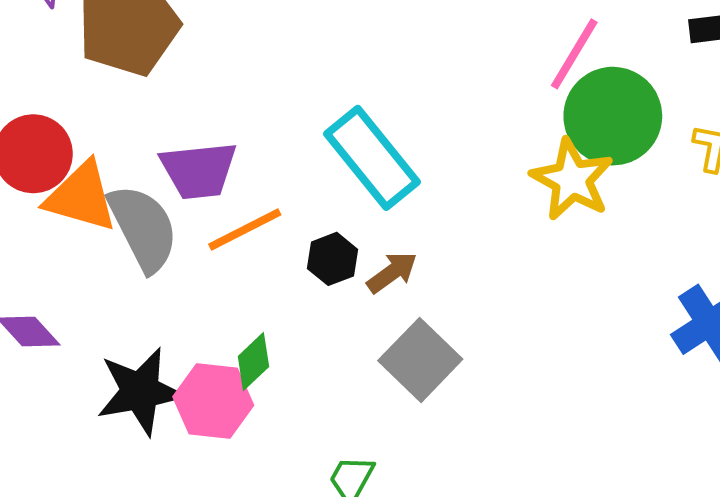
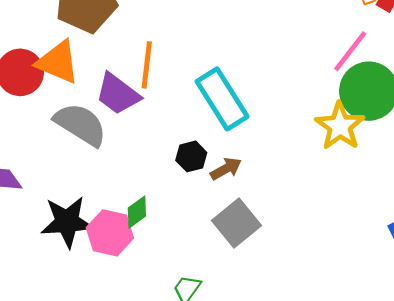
purple trapezoid: (199, 170) -> (118, 94), turned 36
orange triangle: (81, 197) -> (58, 62), moved
gray semicircle: (143, 228) -> (80, 124), turned -38
orange line: (245, 229) -> (147, 65), moved, turned -63

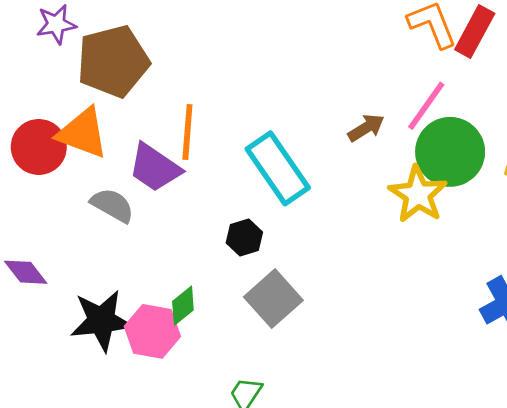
gray semicircle: (80, 124) -> (112, 205), size x0.7
brown arrow: (226, 169) -> (366, 128), moved
gray square: (237, 223) -> (273, 299), moved

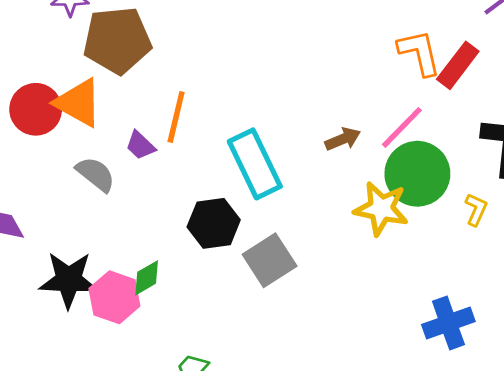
purple trapezoid: (155, 168) -> (140, 145), size x0.6
yellow star: (418, 194) -> (381, 209), turned -30
black hexagon: (244, 237) -> (214, 223), size x1.5
gray square: (273, 299) -> (270, 260), moved

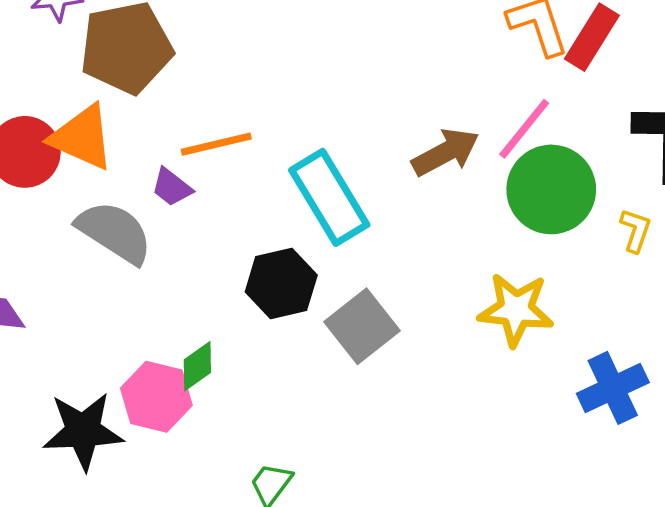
orange line: (176, 117) -> (216, 144), turned 69
brown arrow: (343, 139) -> (445, 152), size x1.4
gray semicircle: (96, 174) -> (115, 232), size x1.4
yellow star: (381, 209) -> (516, 310), moved
black star: (69, 280) -> (83, 431), moved

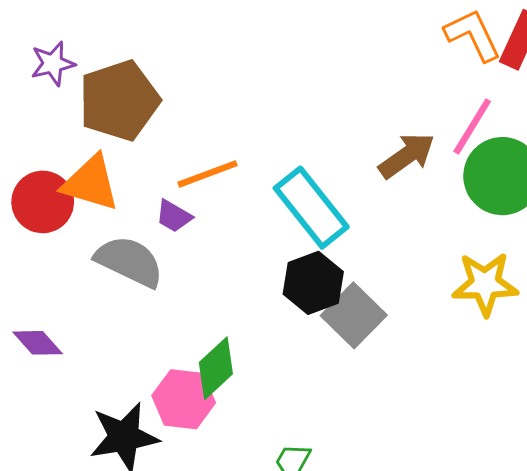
black hexagon: (281, 284) -> (313, 283), moved
green diamond: (197, 366) -> (216, 368), size x1.4

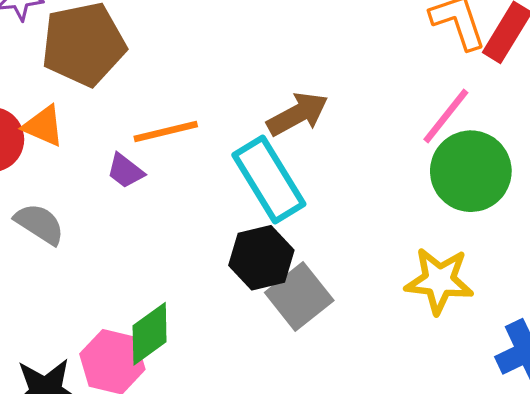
brown arrow: (407, 156) -> (298, 114), moved
orange triangle: (91, 183) -> (43, 126), size x0.7
gray semicircle: (129, 261) -> (39, 224), moved, size x0.7

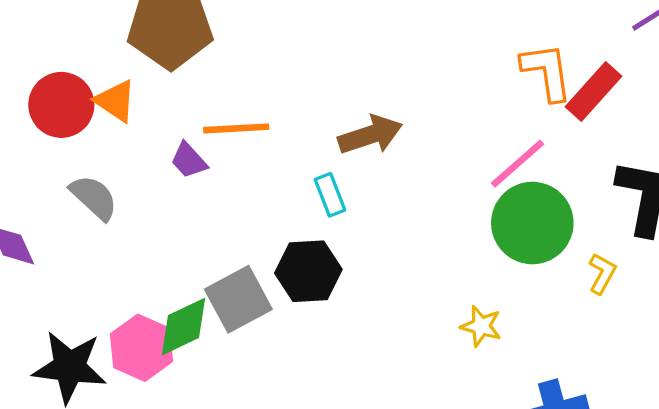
cyan rectangle: (269, 179) -> (330, 195), size x0.5
yellow star: (439, 281) -> (481, 326), size x0.6
gray square: (299, 297) -> (238, 299), moved

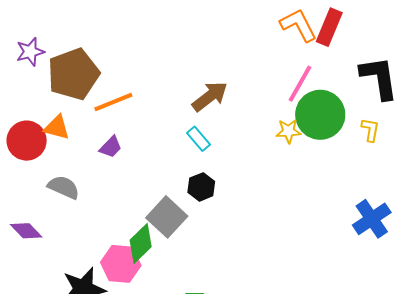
orange line: (236, 128) -> (113, 102), moved
purple trapezoid: (189, 160) -> (111, 147), turned -75
black hexagon: (308, 271) -> (201, 187), size x0.7
yellow star: (481, 326) -> (288, 131), moved

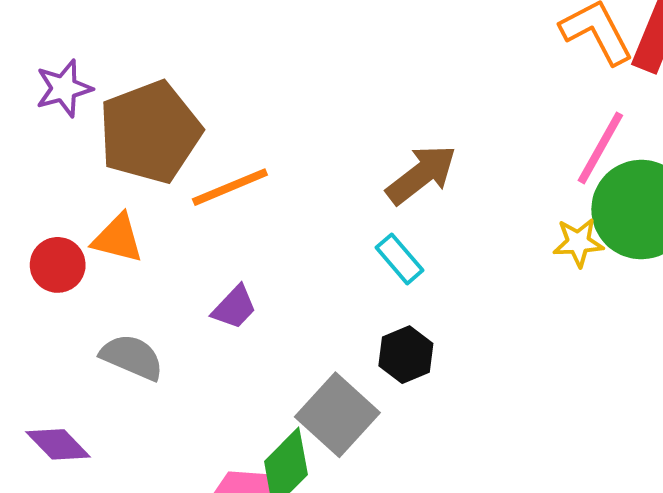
red circle: (27, 141) -> (58, 265), size x0.7
purple trapezoid: (111, 147) -> (234, 307), moved

